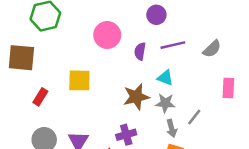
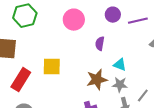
pink circle: (107, 35) -> (74, 20), moved
purple line: (173, 45) -> (138, 21), moved
red rectangle: (40, 97) -> (21, 80), size x1.6

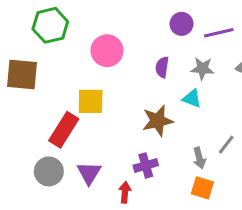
pink circle: (74, 20) -> (107, 51), moved
red rectangle: (21, 80) -> (64, 130), moved
gray star: (120, 85) -> (202, 69), moved

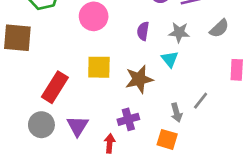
cyan triangle: (192, 98) -> (170, 59), turned 30
yellow square: (91, 101) -> (99, 67), moved
orange square: (202, 188) -> (167, 139), moved

